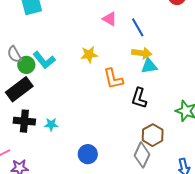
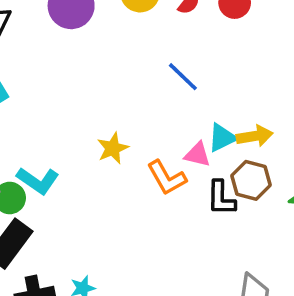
pink triangle: (110, 19) -> (198, 154), moved
yellow arrow: (142, 53) -> (255, 136), moved
brown hexagon: (153, 135) -> (251, 180), moved

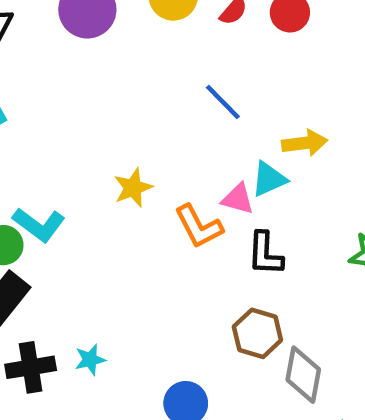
yellow arrow: (255, 136) -> (305, 143), moved
brown hexagon: (251, 180) -> (257, 333), moved

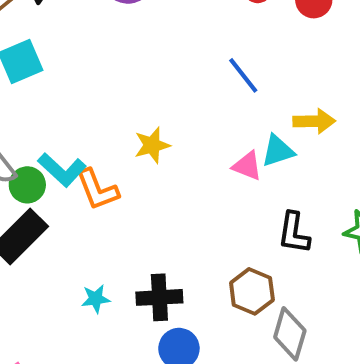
orange L-shape: (199, 226) -> (97, 190), moved
black L-shape: (265, 254) -> (294, 233), moved
black cross: (31, 367) -> (159, 297), moved

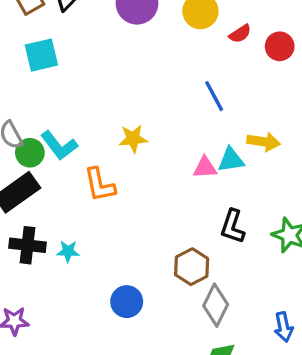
pink triangle: (247, 166) -> (205, 168), turned -35
orange L-shape: (97, 190) -> (100, 185), moved
black cross: (159, 297) -> (27, 245), moved

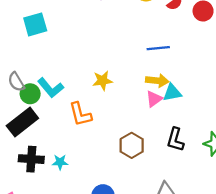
blue line: (214, 96) -> (158, 48), turned -65
yellow arrow: (264, 142) -> (157, 81), moved
pink triangle: (205, 168) -> (154, 99), turned -30
brown hexagon: (192, 267) -> (132, 145), moved

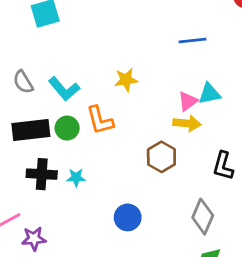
yellow arrow: (157, 81) -> (187, 123), moved
green circle: (30, 94) -> (67, 128), moved
black rectangle: (22, 122) -> (31, 130), turned 32
black L-shape: (175, 140) -> (223, 166), moved

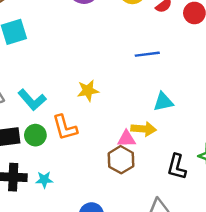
pink triangle: (188, 101) -> (126, 139), moved, turned 36

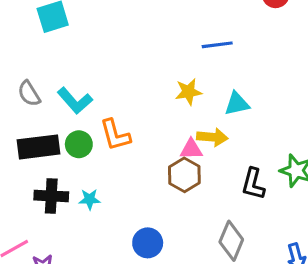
yellow star: (88, 91) -> (188, 92), moved

